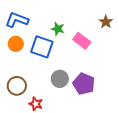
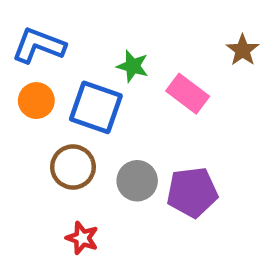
purple pentagon: (84, 84) -> (192, 192), turned -30
brown circle: (17, 86) -> (73, 167), moved

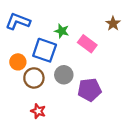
orange circle: (36, 101) -> (18, 62), moved
gray circle: (137, 181) -> (64, 75), moved

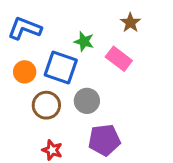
brown star: (113, 24) -> (130, 23), moved
orange circle: (18, 62) -> (25, 72), moved
purple pentagon: (89, 90) -> (104, 140), moved

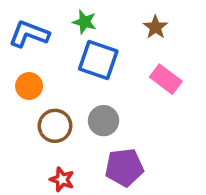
green star: (84, 41) -> (84, 22), moved
pink rectangle: (119, 59) -> (166, 79), moved
blue square: (61, 68) -> (98, 60), moved

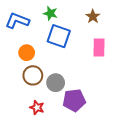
pink rectangle: (166, 79) -> (99, 47), turned 54
orange circle: (29, 86) -> (27, 53), moved
gray circle: (104, 121) -> (56, 83), moved

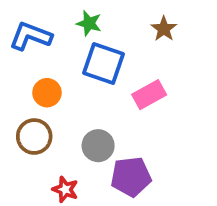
pink rectangle: (99, 47) -> (149, 95), moved, turned 60
brown circle: (33, 75) -> (34, 137), moved

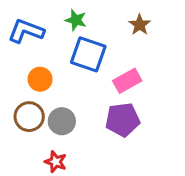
gray circle: (98, 146) -> (62, 121), moved
purple pentagon: (131, 177) -> (123, 120), moved

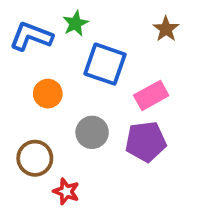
green star: (76, 20) -> (75, 23), moved, turned 30
brown circle: (29, 117) -> (35, 158), moved
gray circle: (62, 121) -> (92, 132), moved

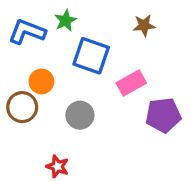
brown star: (166, 29) -> (144, 25), turned 30
purple pentagon: (146, 142) -> (163, 115), moved
brown circle: (35, 158) -> (22, 107), moved

